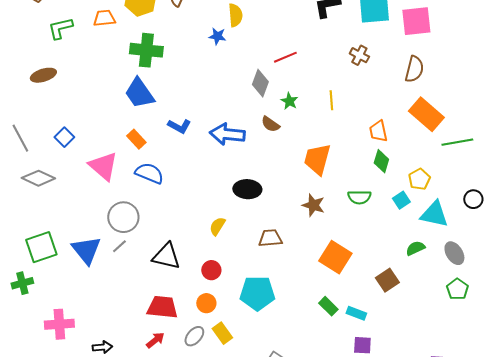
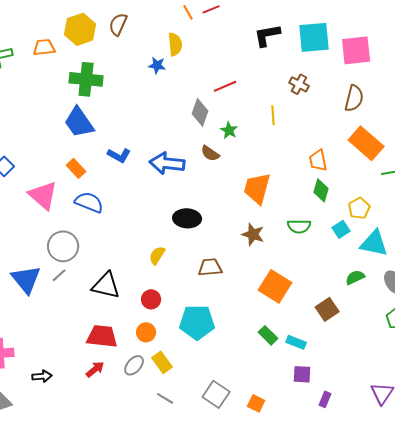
yellow line: (331, 100) -> (273, 115), moved

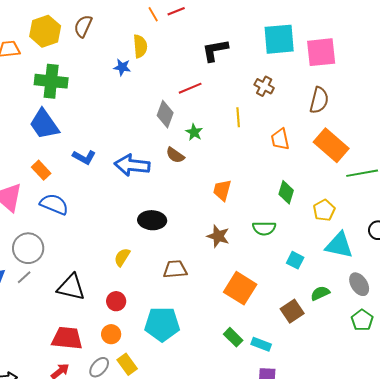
black L-shape: (267, 35) -> (215, 50), moved
orange trapezoid: (318, 160) -> (280, 139), moved
orange trapezoid: (257, 188) -> (222, 190), size x0.7
cyan square: (341, 229) -> (295, 260), moved, turned -30
green semicircle: (355, 277) -> (320, 293), moved

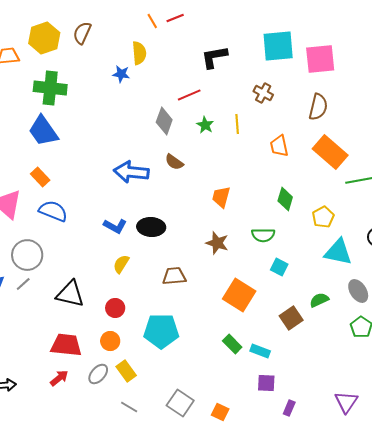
green star: (194, 132) -> (205, 125), moved
blue L-shape: (84, 157) -> (115, 226), moved
cyan square: (295, 260) -> (279, 267), moved

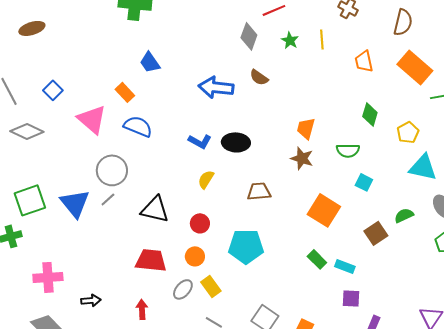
blue trapezoid: (43, 131) -> (150, 62), moved, size x0.7
orange trapezoid: (221, 197) -> (306, 128), moved
red arrow: (59, 378) -> (142, 309), moved, turned -54

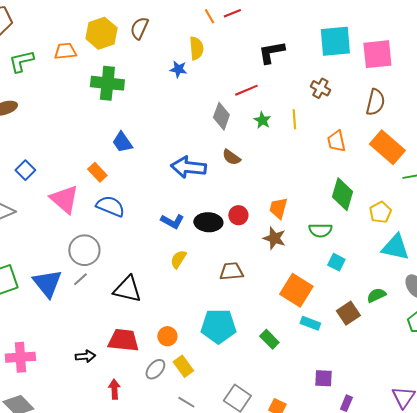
green diamond: (370, 114) -> (342, 194), size x1.4
red circle: (200, 223) -> (238, 215), moved
green rectangle: (317, 259) -> (269, 339), moved
cyan rectangle: (345, 266) -> (310, 323), moved
black arrow: (91, 300) -> (85, 356), moved

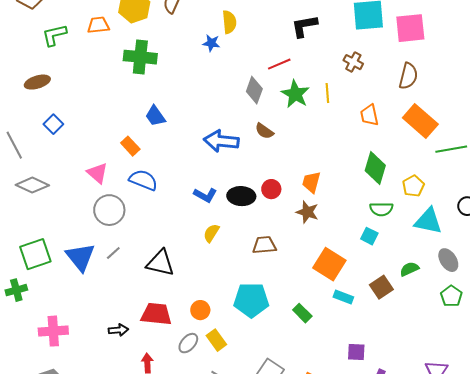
green star: (262, 120) -> (295, 94), size x1.6
blue square: (25, 170) -> (53, 124), moved
pink triangle: (64, 199) -> (97, 173), size x0.7
green semicircle: (320, 230) -> (381, 209), moved
gray circle: (84, 250) -> (109, 210), moved

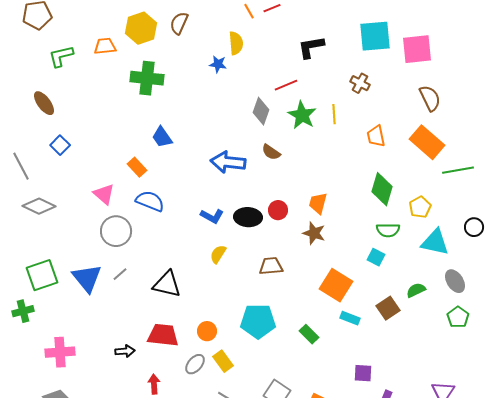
brown semicircle: (408, 76) -> (430, 98), moved, turned -40
brown ellipse: (37, 82) -> (44, 103), turned 70

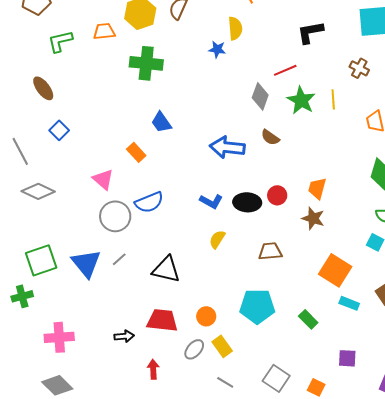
blue semicircle: (150, 201) -> (149, 202), moved, turned 136
purple square: (363, 373) -> (347, 358), moved

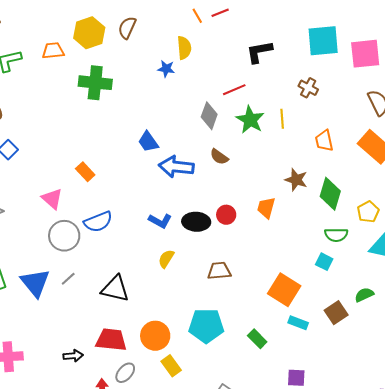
blue trapezoid: (161, 122) -> (148, 142), moved
brown star: (313, 218) -> (296, 180), moved
orange circle: (206, 316) -> (155, 336), size x1.5
gray ellipse: (194, 349) -> (125, 373), moved

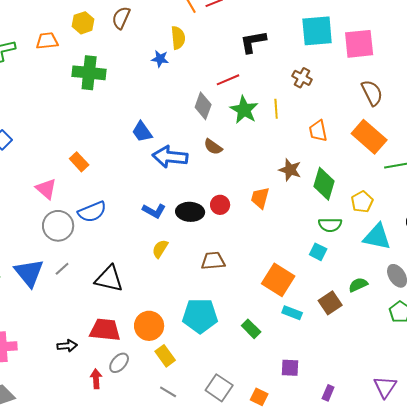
yellow hexagon: (89, 33) -> (83, 23), size x0.7

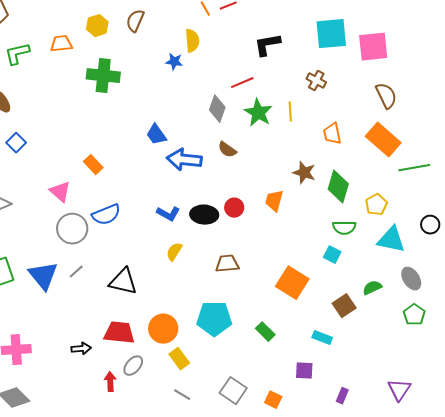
cyan rectangle: (292, 313) -> (322, 338), moved

